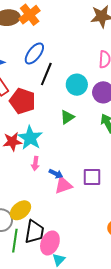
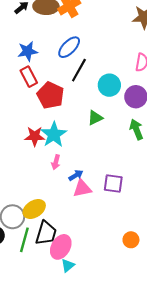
blue arrow: (56, 174) -> (76, 175), turned -64

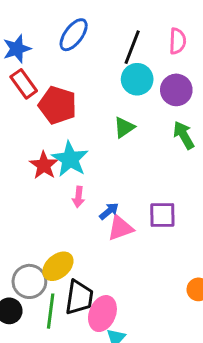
black line: (79, 70) -> (132, 47), moved
red star: (35, 136) -> (44, 165), turned -30

